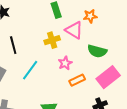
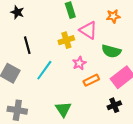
orange star: (90, 16) -> (113, 16), moved

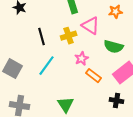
black line: (27, 45) -> (42, 37), moved
orange rectangle: (91, 80) -> (94, 76), turned 63
black cross: (114, 105) -> (117, 101), turned 32

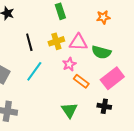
pink triangle: (91, 26) -> (78, 42), moved, turned -30
green triangle: (66, 105) -> (69, 110), moved

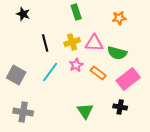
pink star: (69, 64) -> (76, 65), moved
orange rectangle: (81, 81) -> (98, 73), moved

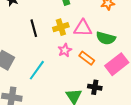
cyan line: (50, 72) -> (37, 70), moved
black cross: (120, 107) -> (95, 87), moved

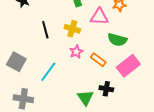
yellow cross: (61, 27) -> (72, 29), turned 35
pink triangle: (83, 28) -> (99, 17), moved

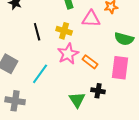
green semicircle: (117, 40) -> (124, 39), moved
pink star: (76, 52) -> (68, 54), size x1.5
pink rectangle: (128, 66) -> (120, 68), turned -45

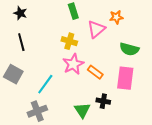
pink triangle: (91, 19) -> (96, 29), turned -42
black line: (37, 32) -> (21, 42), moved
gray cross: (15, 101) -> (37, 111), moved, turned -30

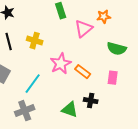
yellow cross: (69, 41) -> (35, 41), moved
pink rectangle: (125, 78) -> (113, 78), size x0.6
green triangle: (82, 110) -> (70, 110), turned -36

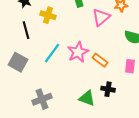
yellow cross: (35, 41) -> (48, 15), moved
cyan line: (33, 84) -> (52, 53), moved

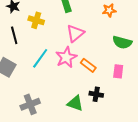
pink triangle: (101, 17) -> (75, 33), moved

